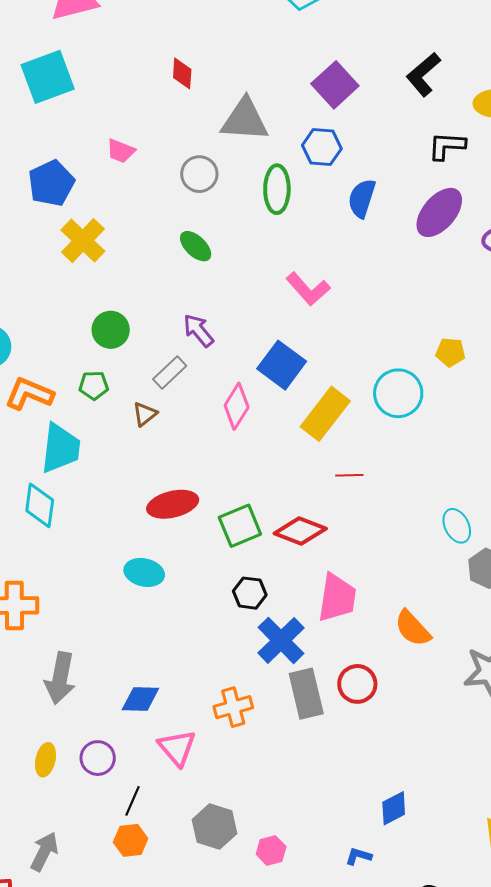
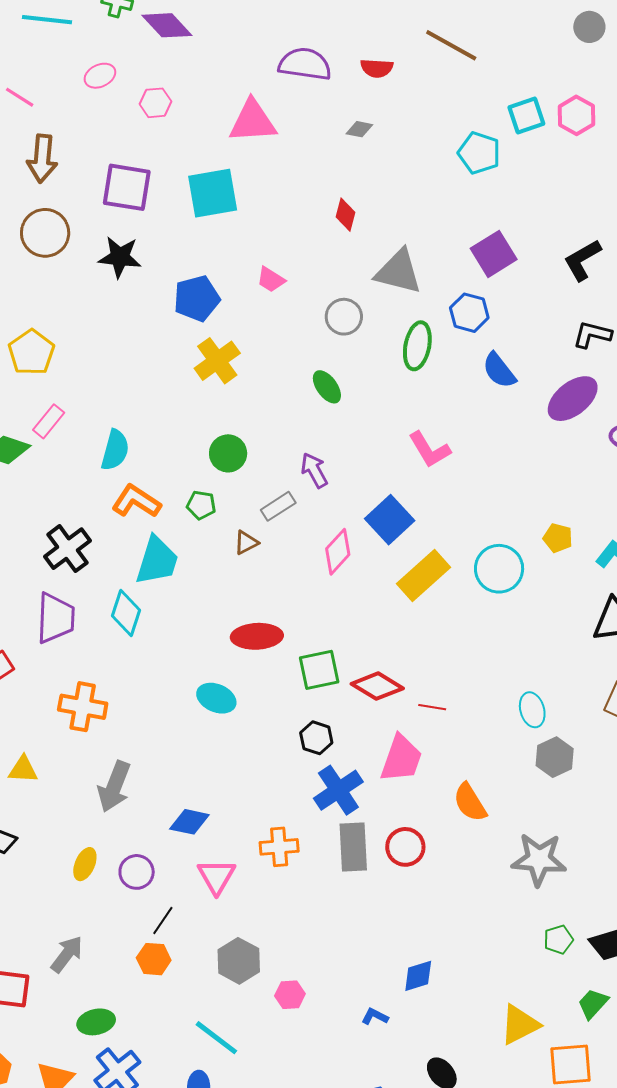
blue semicircle: (362, 198) -> (499, 370), turned -66
red line: (349, 475) -> (432, 707), moved

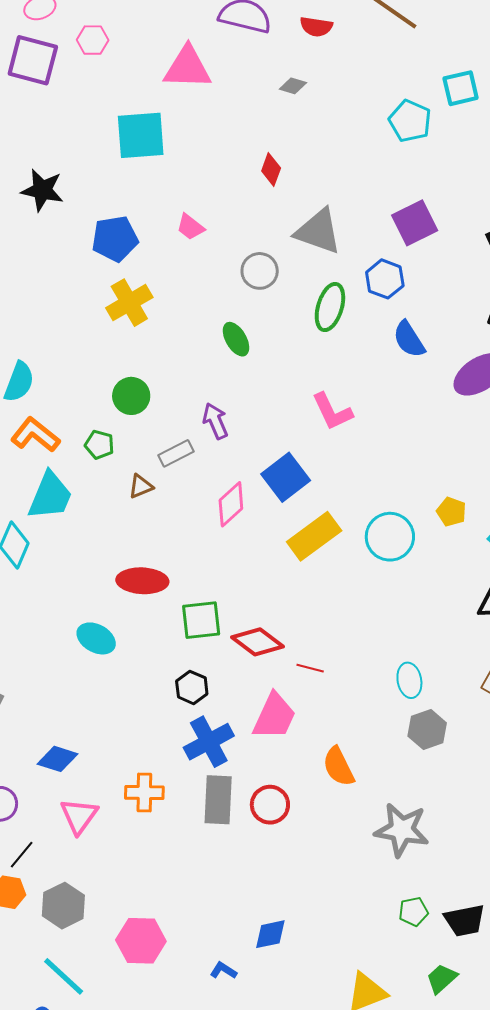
purple square: (127, 187) -> (33, 60), moved
gray hexagon: (239, 961) -> (63, 906), moved
pink hexagon: (290, 995) -> (141, 941), size x1.6

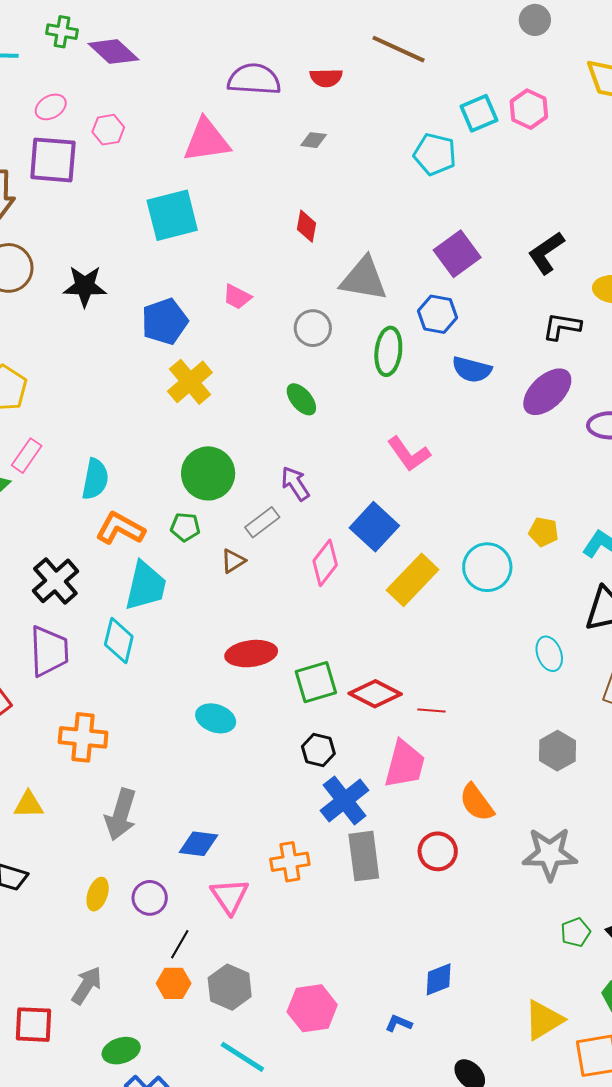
blue semicircle: (409, 339) -> (472, 369), turned -33
green circle: (131, 396) -> (208, 473), size x1.4
cyan ellipse: (409, 680) -> (549, 654), moved
red circle: (270, 805) -> (438, 851), moved

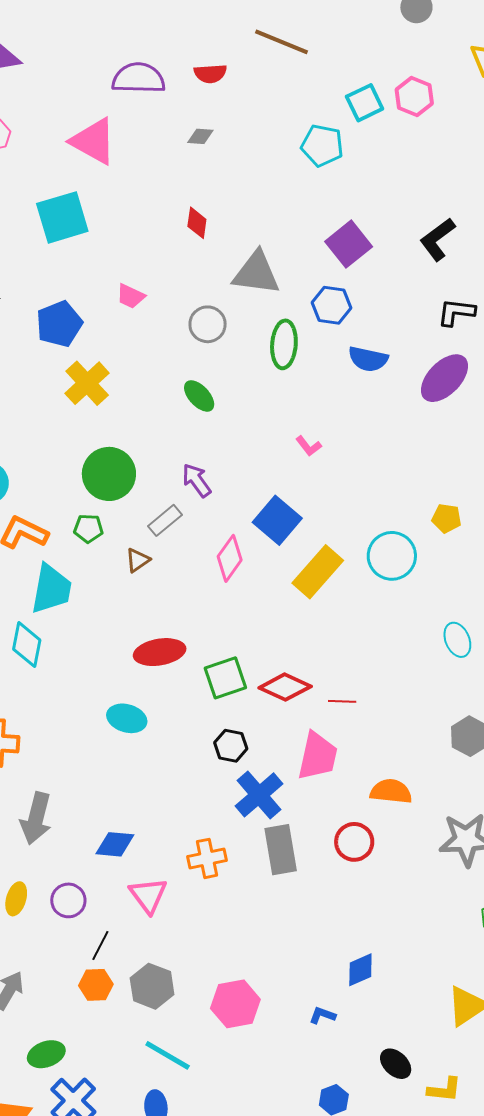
pink triangle: (207, 140) -> (93, 141), turned 40
pink L-shape: (409, 454) -> (309, 446), size x0.6
orange semicircle: (477, 802) -> (391, 791), turned 135

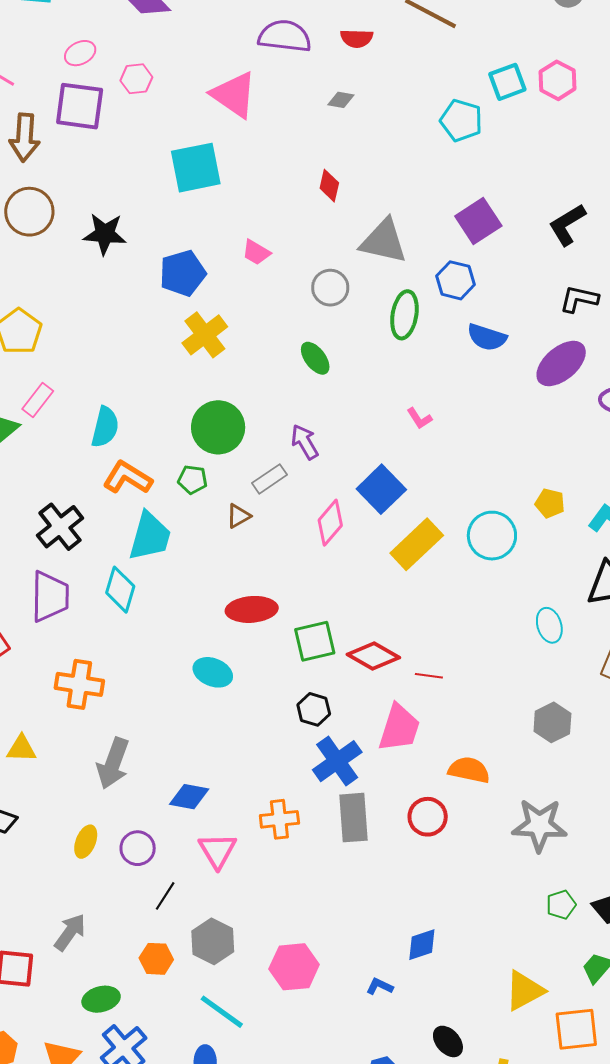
orange hexagon: (96, 985) -> (156, 959), moved

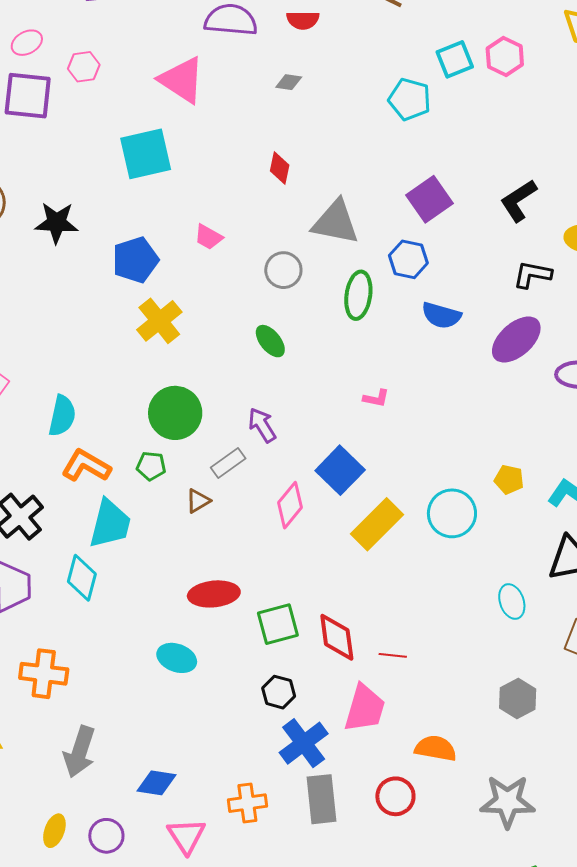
pink L-shape: (419, 418) -> (376, 398), turned -44
red diamond: (373, 656) -> (337, 637), turned 54

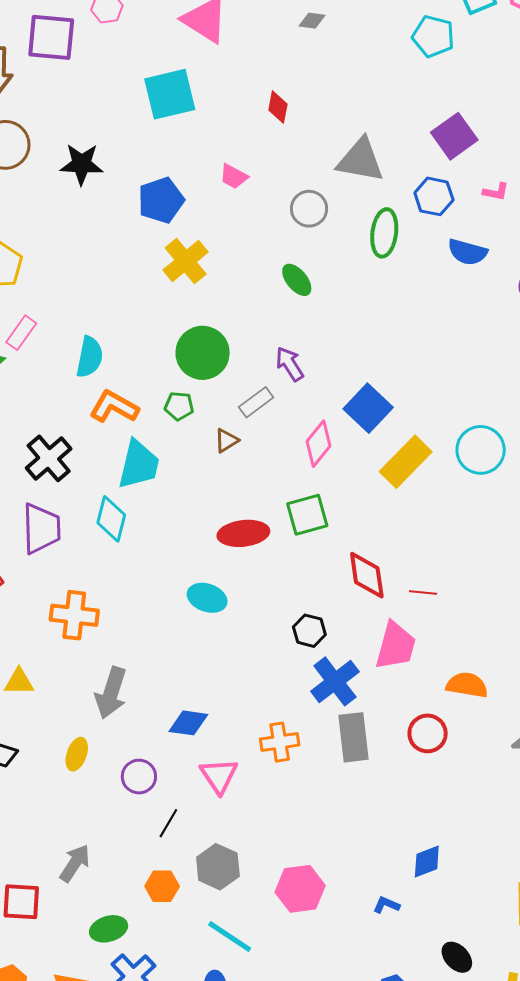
red diamond: (280, 168) -> (278, 107), moved
pink L-shape: (376, 398) -> (496, 192), moved
green square: (278, 624) -> (307, 515), moved
yellow ellipse: (54, 831) -> (77, 754), moved

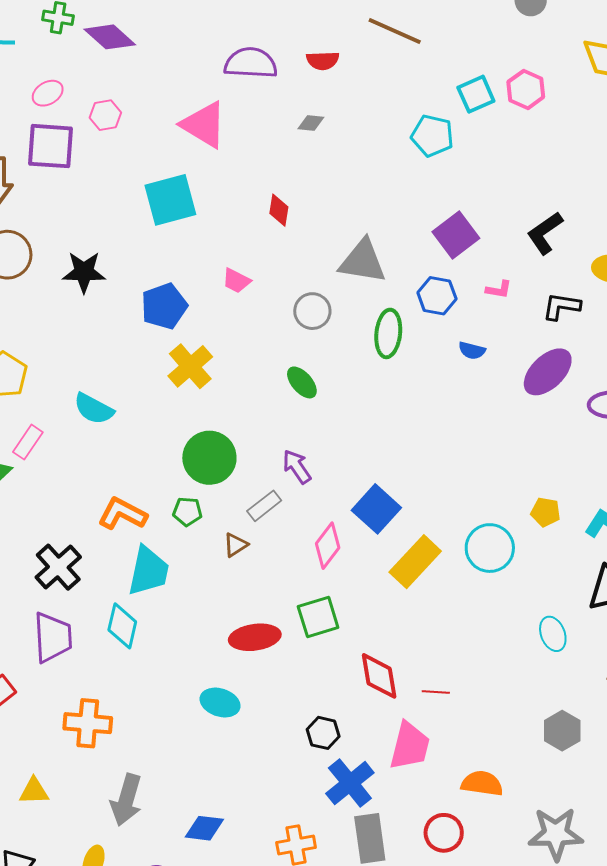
blue semicircle: (467, 252) -> (472, 351), size x0.7
cyan semicircle: (90, 357) -> (94, 409), moved, turned 108

